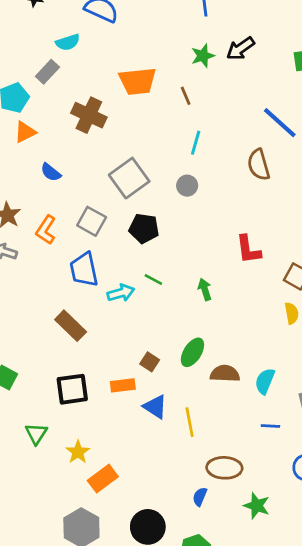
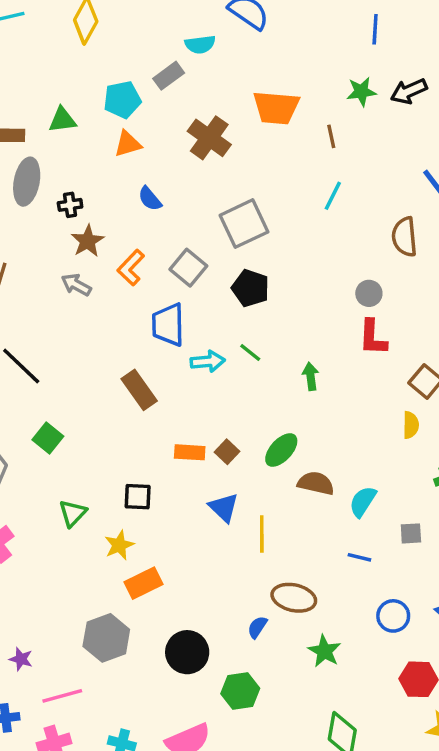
gray circle: (187, 186) -> (369, 293), moved
orange rectangle: (123, 385) -> (190, 452), moved
black square: (72, 389) -> (138, 497), moved, size x0.7

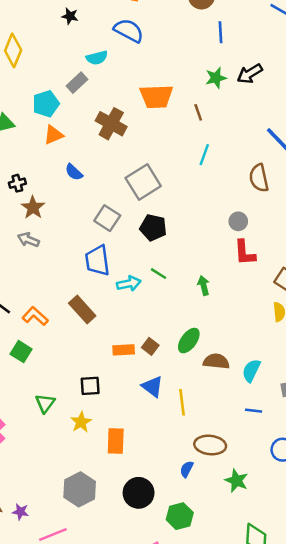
orange L-shape: (131, 268) -> (35, 316), moved, turned 95
orange rectangle: (143, 583) -> (116, 441), moved, turned -55

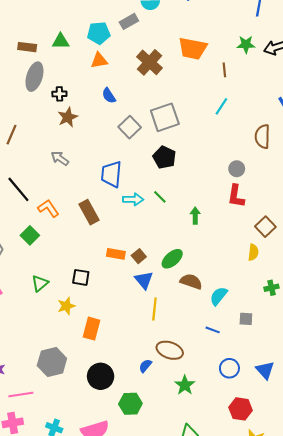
gray square: (107, 218) -> (130, 127), moved
gray arrow: (28, 240) -> (60, 158), moved
blue triangle: (152, 387) -> (144, 280), moved

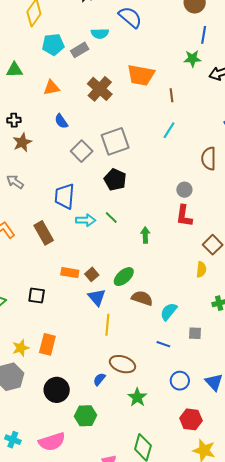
cyan pentagon: (99, 33) -> (53, 45), moved
green star: (246, 44) -> (192, 59), moved
yellow star: (66, 306) -> (21, 348), moved

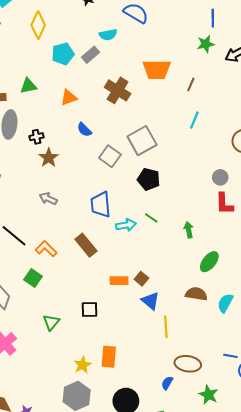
brown line: (172, 95) -> (191, 84), turned 40
green ellipse: (124, 277) -> (209, 262), moved
blue line: (163, 344) -> (230, 356), moved

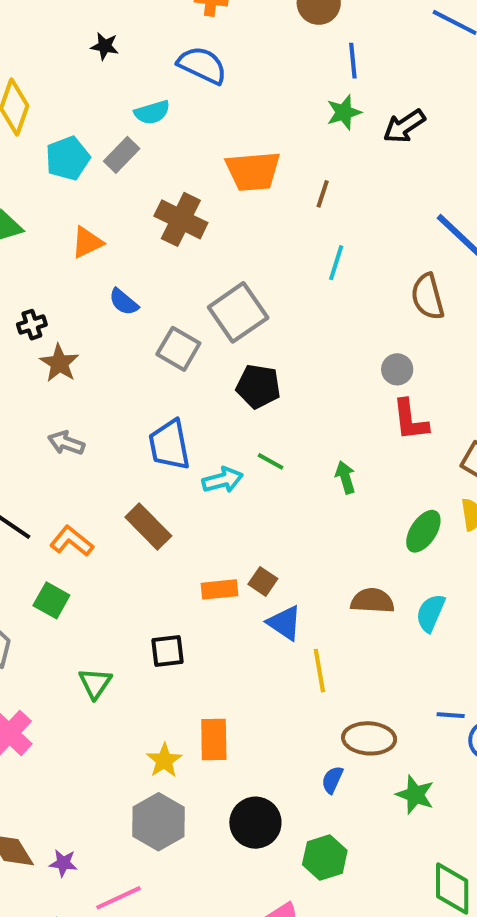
green ellipse: (209, 262) -> (423, 531), moved

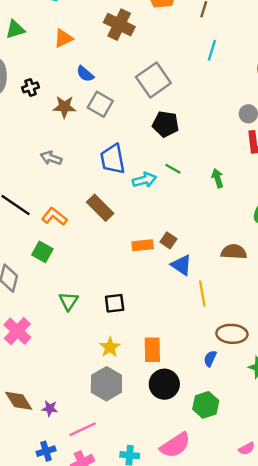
gray square: (178, 349) -> (100, 104), moved
brown star: (59, 363) -> (64, 107), moved, turned -30
black square: (167, 651) -> (115, 303), moved
orange rectangle: (214, 740) -> (152, 350), moved

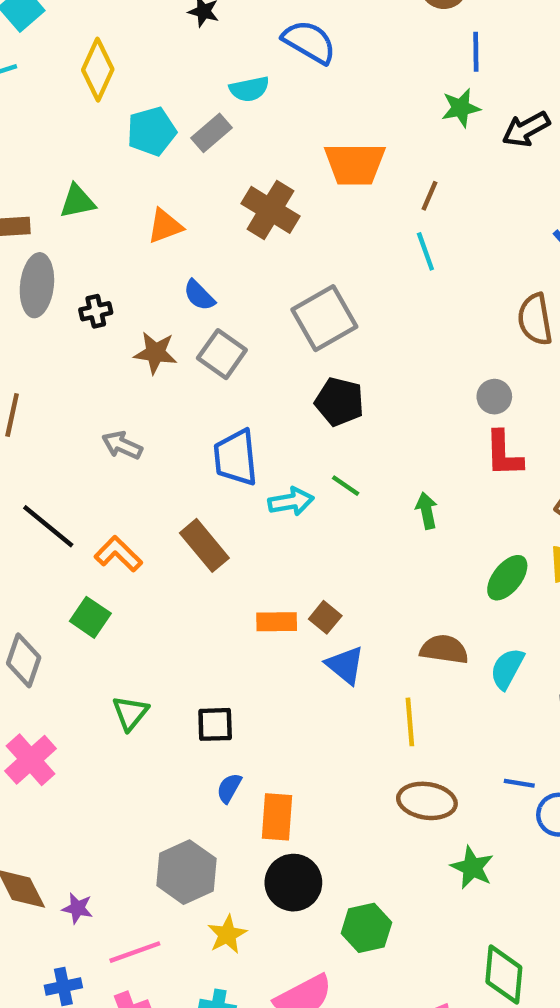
cyan line: (212, 50) -> (425, 251), moved, turned -42
yellow line: (202, 293) -> (410, 722), moved
yellow star: (110, 347) -> (227, 934), moved
blue semicircle: (210, 359) -> (229, 788), moved

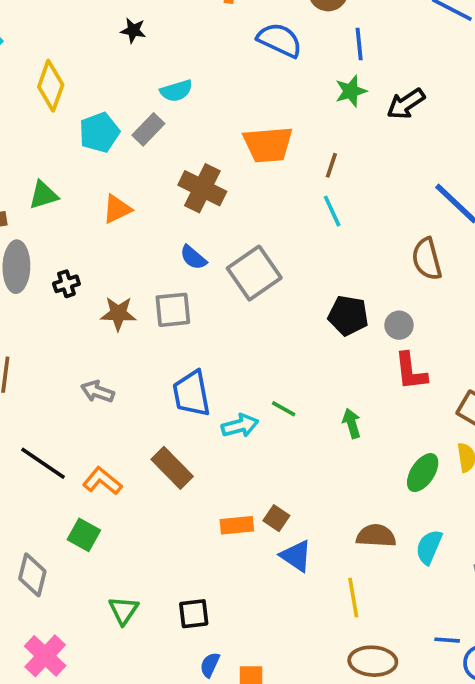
blue semicircle: (309, 42) -> (280, 40), moved
blue semicircle: (199, 295) -> (193, 257), moved
gray square: (222, 354) -> (173, 310), turned -36
black pentagon: (339, 402) -> (348, 315), moved

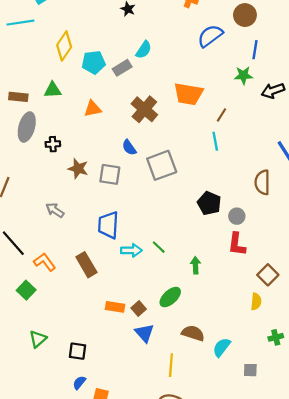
blue semicircle: (280, 40) -> (210, 36), turned -76
yellow diamond: (51, 86) -> (64, 46), moved
cyan semicircle: (176, 91) -> (144, 50), turned -54
green ellipse: (423, 473) -> (170, 297), moved

